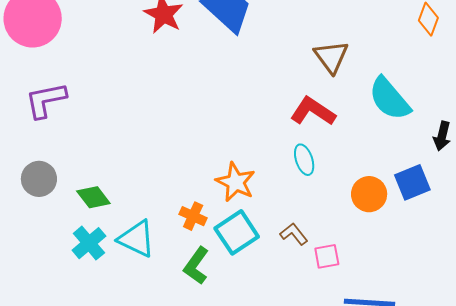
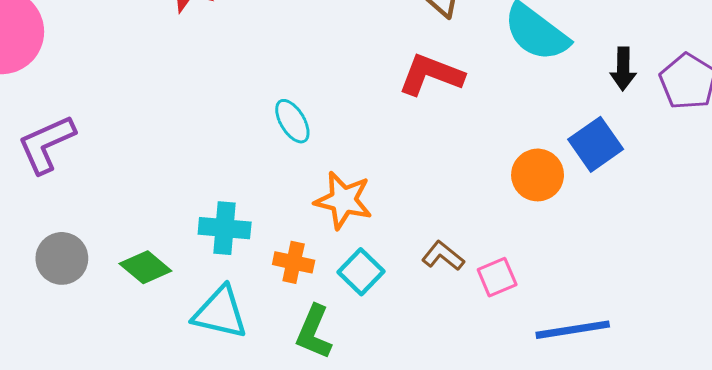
cyan ellipse: (304, 160) -> (292, 121), moved
cyan square: (237, 232) -> (361, 272), size x0.7
cyan cross: (89, 243) -> (225, 228), moved, turned -32

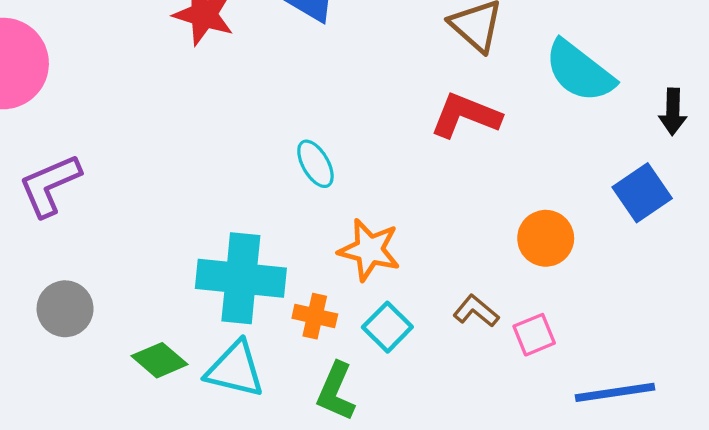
orange circle: (538, 175) -> (546, 238), moved
cyan cross: (225, 228) -> (241, 278), size x1.6
green diamond: (145, 267) -> (160, 360), moved

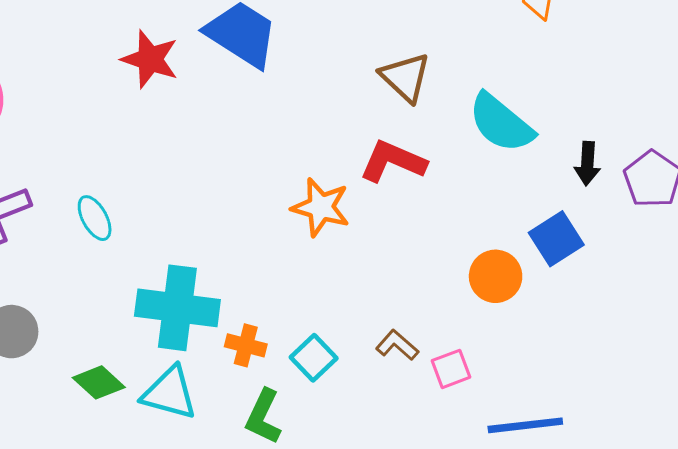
cyan ellipse: (315, 164) -> (95, 218), moved
orange circle: (546, 238) -> (496, 276), moved
orange star: (369, 250) -> (321, 207), moved

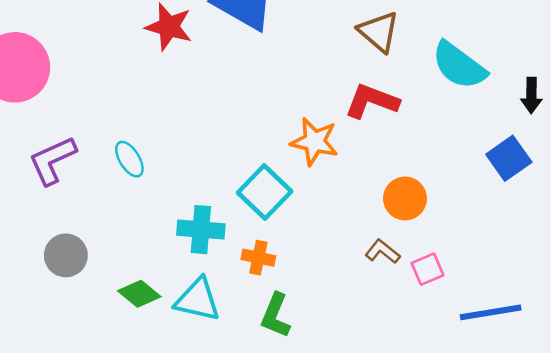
orange circle: (496, 276) -> (405, 198), moved
cyan cross: (177, 308) -> (201, 230), size x0.7
cyan square: (314, 358) -> (265, 192), moved, size x1.4

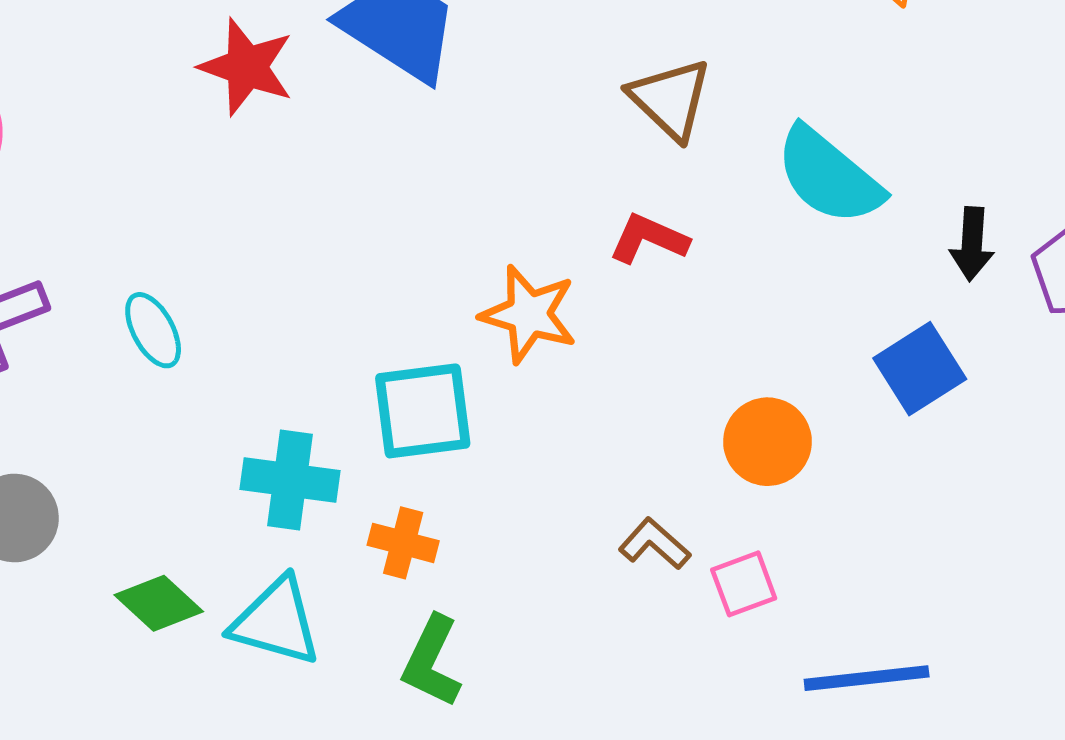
red L-shape: (372, 101) -> (649, 239), size x0.7
cyan square: (265, 192) -> (423, 411), turned 36
orange circle: (405, 198) -> (768, 442), moved

